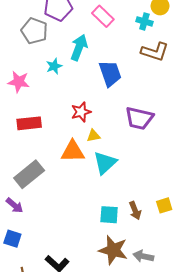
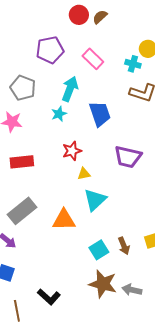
gray pentagon: (34, 31) -> (23, 88), moved
cyan star: (54, 66) -> (59, 114), moved
orange triangle: (73, 151) -> (64, 220), moved
cyan square: (109, 215) -> (99, 250), turned -36

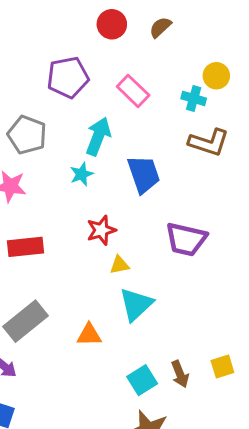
brown semicircle: (100, 17) -> (160, 27), moved
orange triangle: (64, 220) -> (89, 335), size x0.7

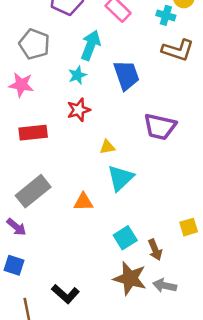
red star: (101, 230) -> (79, 110), moved
brown arrow: (180, 374) -> (155, 250), moved

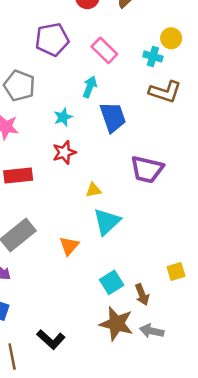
cyan arrow: (91, 45) -> (90, 87), moved, size x0.7
orange triangle: (83, 202) -> (69, 246), turned -48

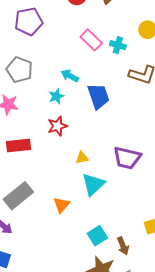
purple pentagon: (52, 39) -> (29, 22), moved
cyan cross: (153, 56) -> (118, 45), moved
cyan arrow: (90, 87) -> (70, 76), moved, turned -84
purple trapezoid: (147, 169) -> (127, 158), moved

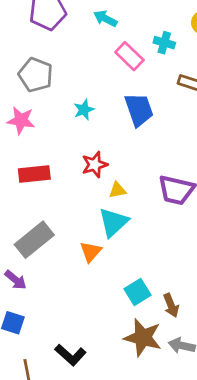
pink rectangle: (91, 40) -> (129, 56), moved
cyan arrow: (70, 76) -> (105, 19), moved
red star: (57, 126) -> (95, 165), moved
cyan triangle: (93, 184) -> (113, 222), moved

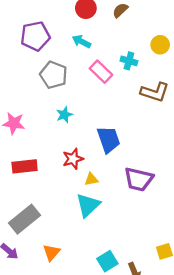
gray pentagon: (36, 75) -> (54, 75), moved
blue trapezoid: (139, 110) -> (108, 139), moved
orange triangle: (91, 252) -> (51, 252), moved

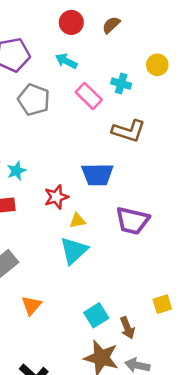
brown L-shape: (155, 92) -> (129, 131), moved
cyan star: (64, 115) -> (16, 171), moved
blue trapezoid: (108, 139) -> (97, 175), turned 108

